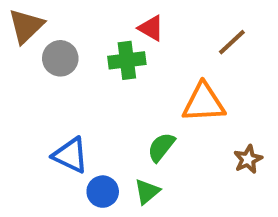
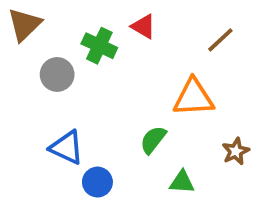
gray circle: (60, 58) -> (57, 74), moved
green cross: (127, 60) -> (99, 46), moved, turned 32
green triangle: (147, 192) -> (182, 182), moved, turned 44

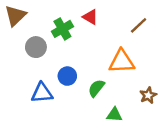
green cross: (99, 46) -> (62, 29), turned 35
blue triangle: (67, 147) -> (42, 93), turned -30
blue circle: (97, 182) -> (67, 76), moved

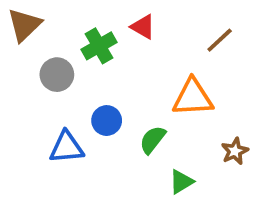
green triangle: (114, 115) -> (181, 182), turned -35

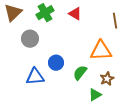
brown line: (220, 40) -> (115, 21), turned -56
green cross: (99, 46) -> (45, 13), moved
brown star: (235, 151) -> (107, 79), moved

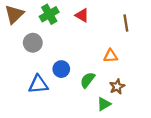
orange triangle: (101, 51) -> (111, 56), size x0.6

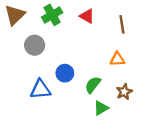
brown line: (126, 23) -> (122, 24), moved
green triangle: (104, 104) -> (101, 108), moved

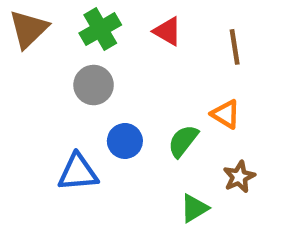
gray circle: (35, 45) -> (94, 85), moved
orange triangle: (117, 59) -> (226, 114), turned 35
green semicircle: (93, 85) -> (183, 141), moved

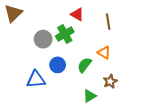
green cross: (100, 29) -> (65, 34), moved

